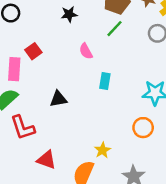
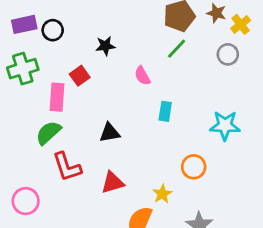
black star: (69, 14) -> (105, 46), moved
orange circle: (143, 128) -> (194, 167), moved
red triangle: (46, 160) -> (112, 183), moved, turned -36

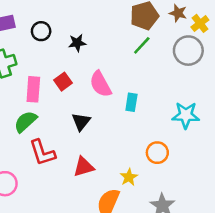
black circle: (53, 30) -> (41, 31), moved
gray circle: (228, 54) -> (188, 51), size x1.5
red square: (80, 76) -> (63, 82), moved
pink semicircle: (142, 76) -> (100, 84), moved, size x1.5
black triangle: (110, 133) -> (81, 122), turned -42

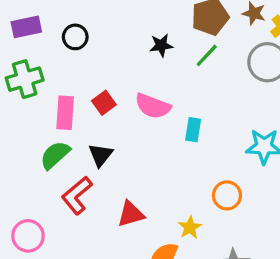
black star: (77, 43) -> (161, 45), moved
pink semicircle: (100, 84) -> (153, 106), turned -40
black triangle: (81, 122) -> (100, 155), moved
red L-shape: (42, 153) -> (77, 195), turned 68

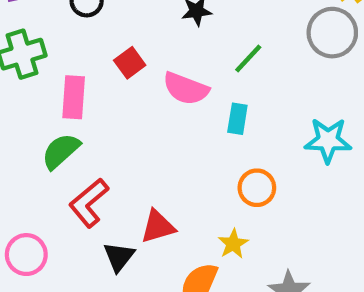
green line: (207, 55) -> (248, 58), moved
red square: (104, 103) -> (130, 63), moved
black triangle: (100, 155) -> (119, 257), moved
orange circle: (227, 195) -> (257, 188), moved

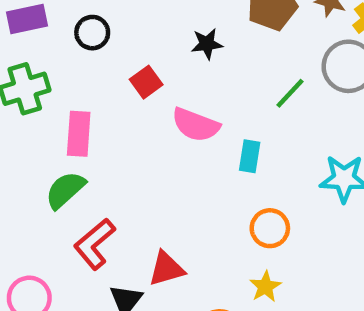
green line: (248, 58) -> (290, 93), moved
red square: (130, 63) -> (146, 82), moved
yellow star: (233, 244) -> (265, 287), moved

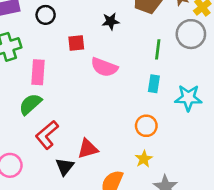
red square: (146, 82) -> (76, 43), turned 30
green line: (290, 93) -> (158, 49), turned -36
cyan rectangle: (250, 156) -> (154, 84), moved

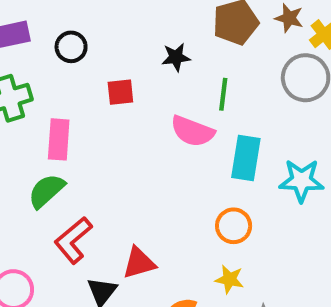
green line: (158, 49) -> (223, 94), moved
pink semicircle: (104, 67) -> (192, 131), moved
cyan rectangle: (154, 84) -> (246, 158), size x1.5
yellow star: (144, 159) -> (229, 279), turned -30

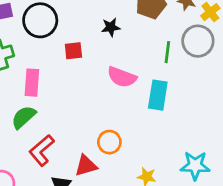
black circle: (71, 47) -> (40, 20), size x1.6
green line: (223, 94) -> (167, 52), moved
cyan star: (301, 181) -> (195, 166), moved
orange circle: (234, 226) -> (109, 142), moved

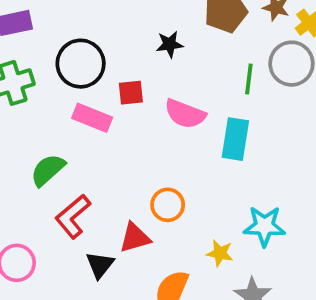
black circle: (40, 20) -> (81, 64), moved
red square: (73, 51) -> (131, 93), moved
pink rectangle: (32, 83) -> (92, 118), moved, turned -72
cyan star: (195, 166) -> (264, 226), moved

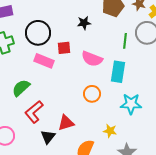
orange circle: (168, 205) -> (92, 94), moved
cyan star: (264, 226) -> (131, 104), moved

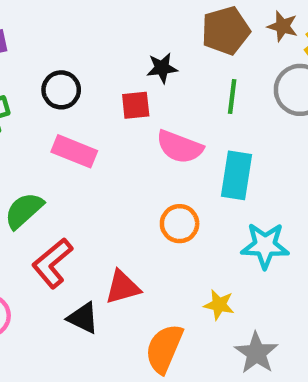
black circle: (38, 33) -> (61, 90), size x0.7
green line: (125, 41) -> (232, 96), moved
red square: (64, 48) -> (136, 105), moved
black triangle: (48, 137) -> (83, 318), turned -42

